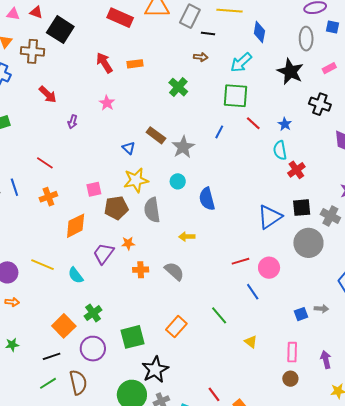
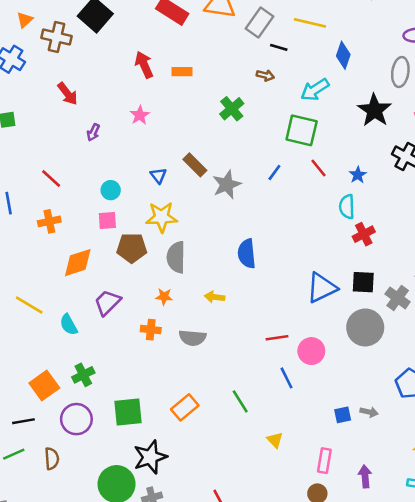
cyan circle: (178, 181) -> (111, 190), moved
orange star: (128, 243) -> (164, 297), moved
gray semicircle: (174, 271) -> (192, 338), turned 135
brown semicircle: (78, 382) -> (52, 459), size x0.7

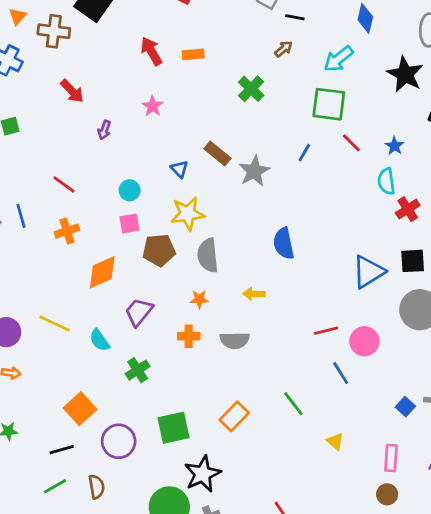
brown arrow: (265, 75) -> (284, 49), turned -48
green cross: (83, 375) -> (138, 370), moved
blue square: (343, 415) -> (405, 407), turned -30

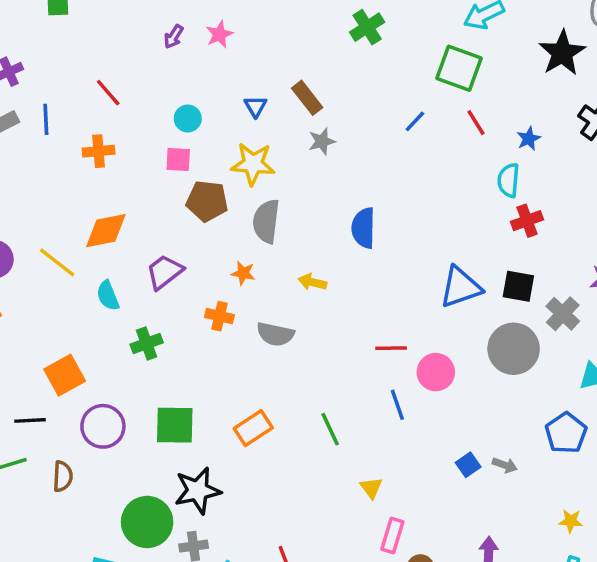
pink star: (153, 106) -> (219, 34), moved
gray star: (254, 171) -> (322, 141), moved, size x0.7
orange diamond: (102, 272) -> (106, 231), moved
pink rectangle: (391, 458) -> (392, 536), moved

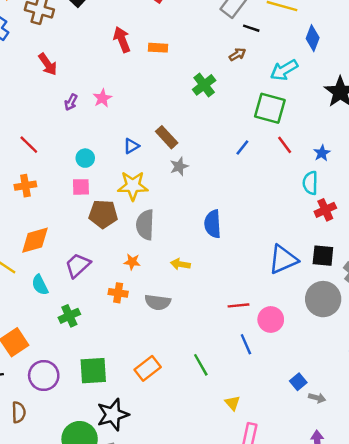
blue triangle: (256, 106) -> (131, 146), turned 35
gray arrow: (505, 465) -> (317, 398), moved

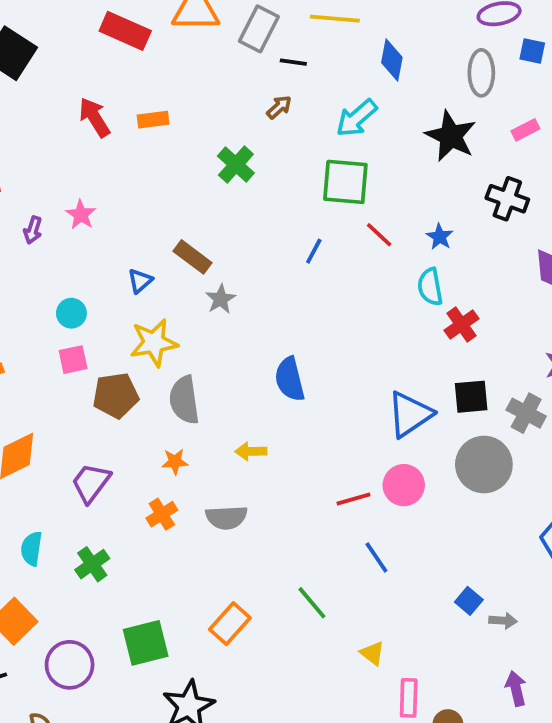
cyan semicircle: (40, 285) -> (31, 549), moved, turned 45
orange cross: (118, 293) -> (162, 514), turned -30
pink circle: (271, 319) -> (404, 485), moved

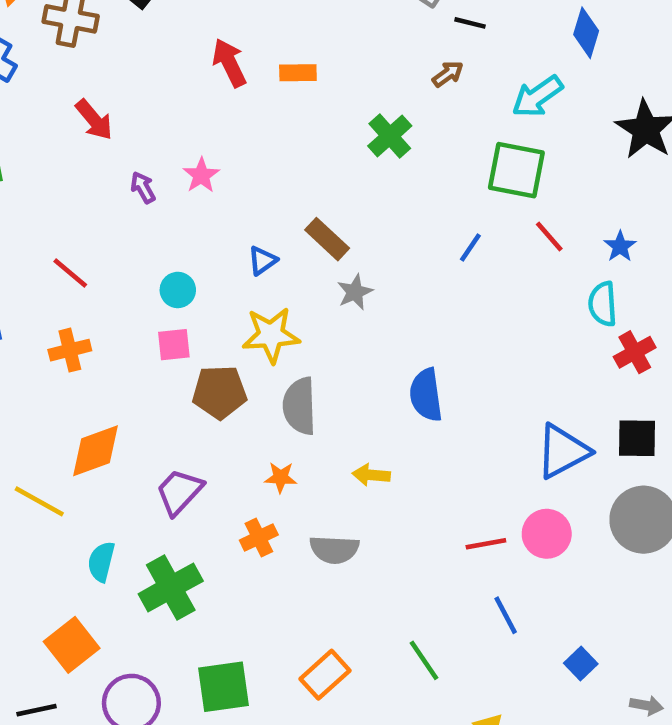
purple arrow: (33, 230) -> (143, 187), turned 128
green cross: (92, 564) -> (171, 587), size x1.5
blue square: (469, 601) -> (581, 664), moved

